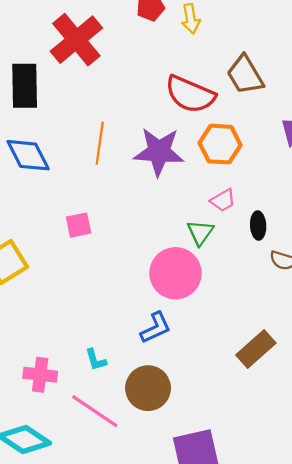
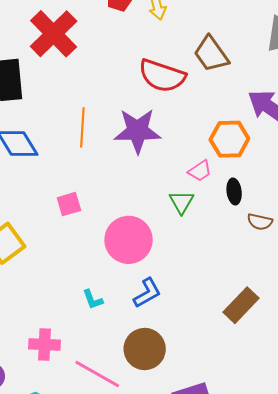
orange hexagon: (220, 144) -> (229, 139), moved
pink circle: (175, 273) -> (129, 240), moved
cyan L-shape: (96, 360) -> (93, 299), moved

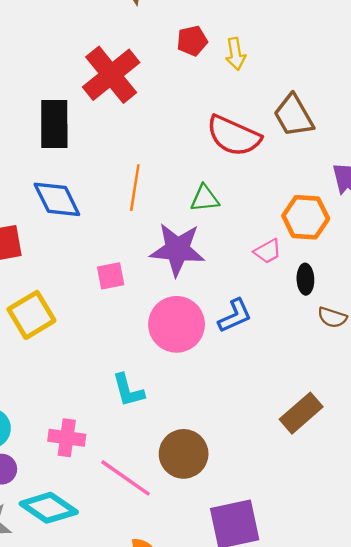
purple star: (137, 131) -> (177, 249), moved
green triangle: (181, 202) -> (205, 198), moved, turned 48
blue L-shape: (147, 293) -> (235, 316), moved
cyan L-shape: (93, 299) -> (128, 390), size x1.4

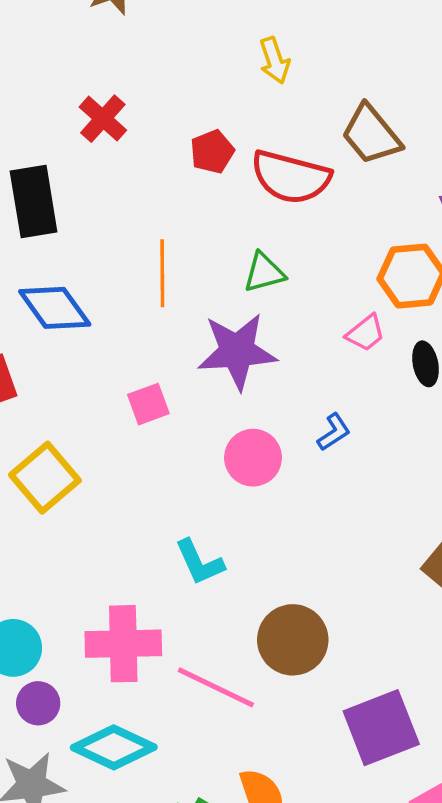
red pentagon: (192, 41) -> (212, 152), moved
red cross: (111, 75) -> (103, 119), size x0.6
blue L-shape: (235, 316) -> (334, 432), size x0.7
pink circle: (177, 324) -> (253, 458), size x0.7
pink cross: (67, 438) -> (123, 644), size x1.4

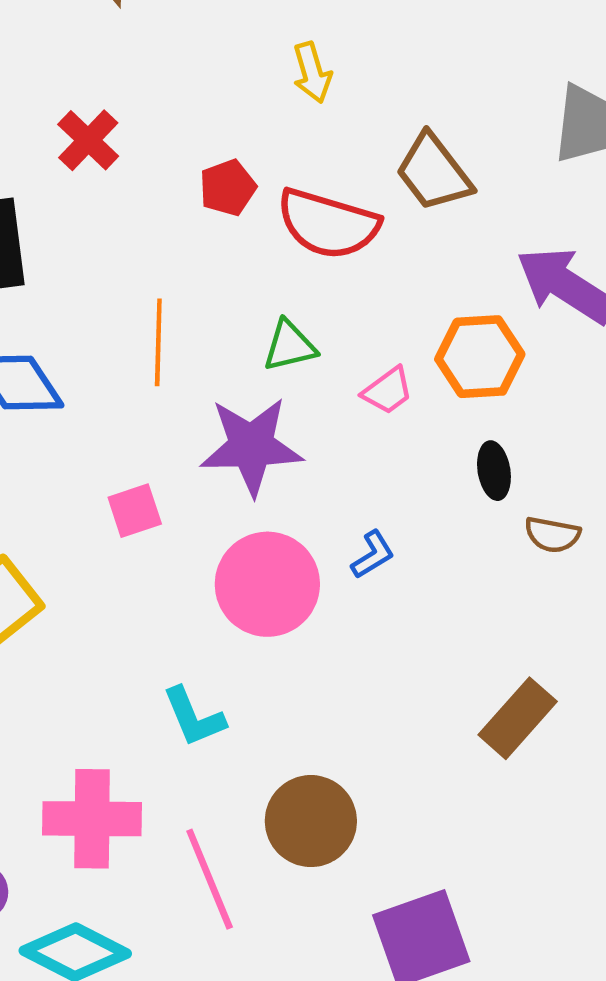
pink trapezoid: (365, 333) -> (388, 391), moved
pink circle: (253, 458) -> (267, 584), size x1.4
pink line: (216, 687) -> (210, 879), turned 40

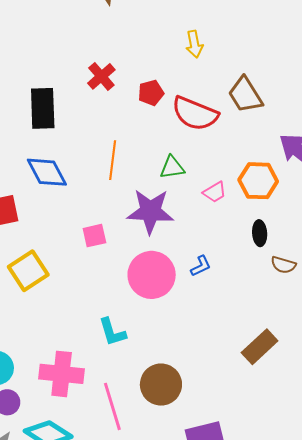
red cross: (88, 140) -> (101, 76), moved

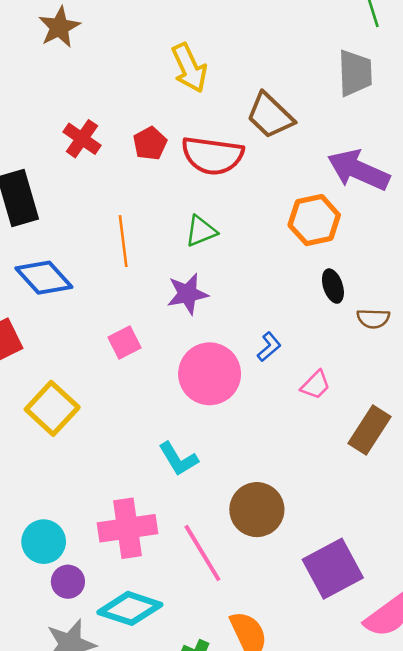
yellow arrow: (194, 44) -> (189, 68), size x1.4
pink trapezoid: (215, 192) -> (316, 385), moved
purple star: (150, 211) -> (188, 294), size x0.7

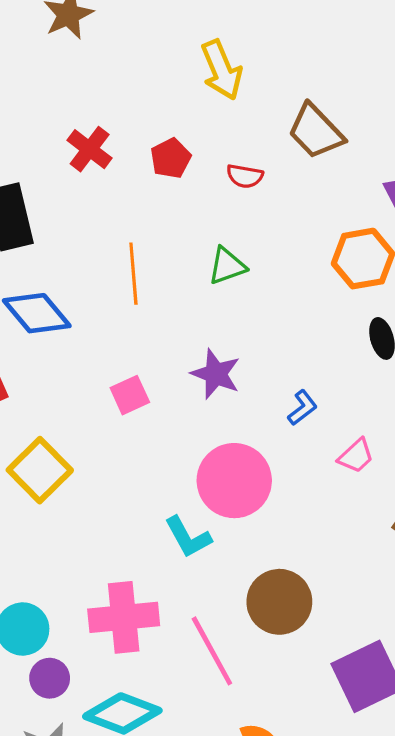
red semicircle: (212, 156) -> (245, 176), size x0.5
purple star: (188, 294) -> (216, 374), moved, turned 30
pink circle: (210, 374) -> (234, 481), moved

